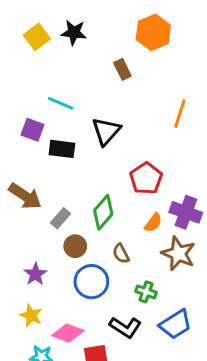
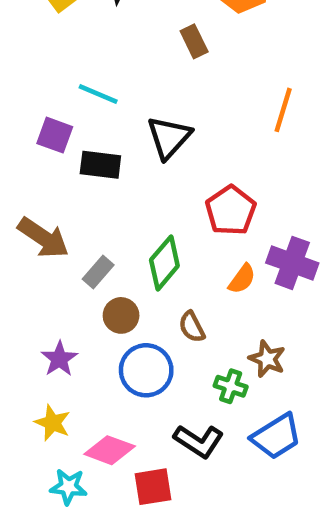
brown star: (178, 254) -> (267, 359), moved, size x0.7

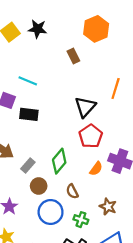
black triangle: (169, 137) -> (85, 107), moved
green cross: (231, 386) -> (81, 220), moved

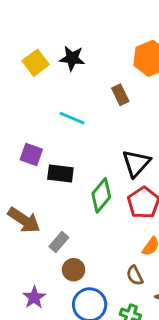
cyan line: (28, 81) -> (72, 118), moved
green diamond: (59, 161) -> (101, 195), moved
brown semicircle: (72, 191) -> (135, 276), moved

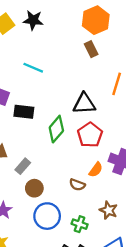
brown rectangle: (120, 95) -> (91, 49), moved
black triangle: (136, 163) -> (84, 104), turned 45
brown semicircle: (135, 276) -> (77, 185), moved, turned -42

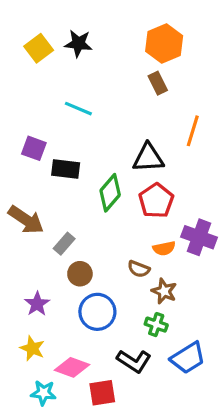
orange semicircle: (96, 170) -> (164, 248), turned 42
brown star: (109, 210) -> (164, 291), moved
green cross: (80, 224) -> (156, 325), moved

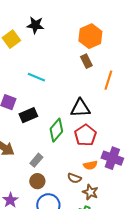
black star: (78, 43) -> (35, 25), moved
orange line: (193, 131) -> (108, 80), moved
black rectangle: (66, 169) -> (28, 115), turned -30
gray rectangle: (64, 244) -> (36, 160), moved

